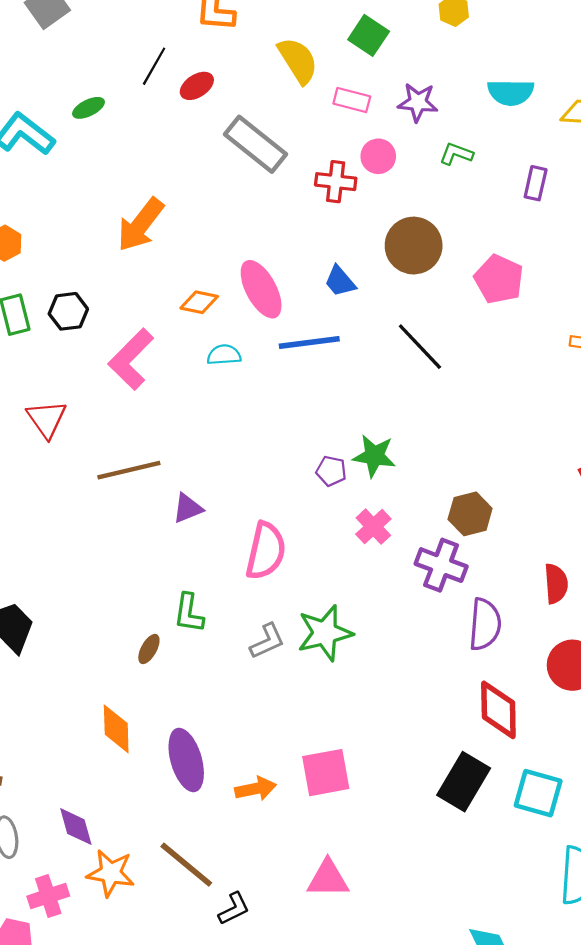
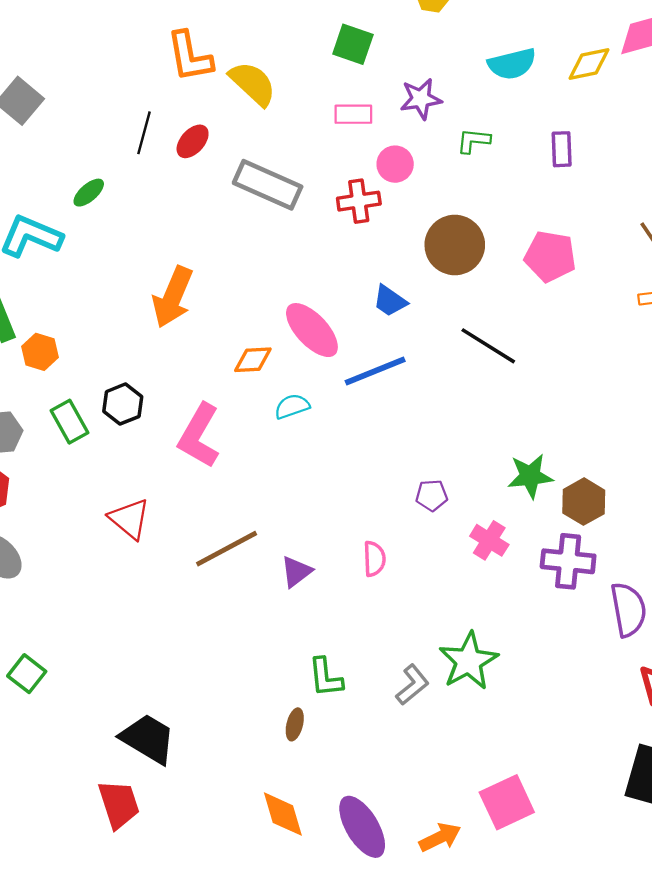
yellow semicircle: (298, 60) -> (253, 84), moved
green star: (374, 456) -> (530, 476), moved
pink semicircle: (266, 551) -> (374, 559), moved, size x0.6

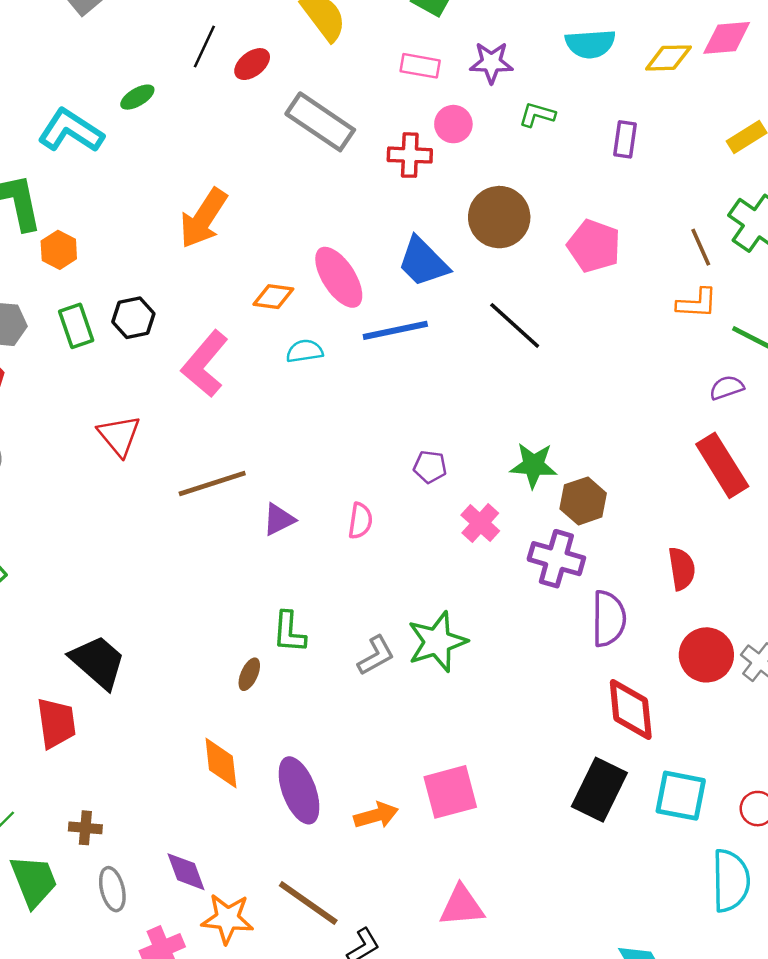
blue trapezoid: (390, 301) -> (423, 262), size x1.5

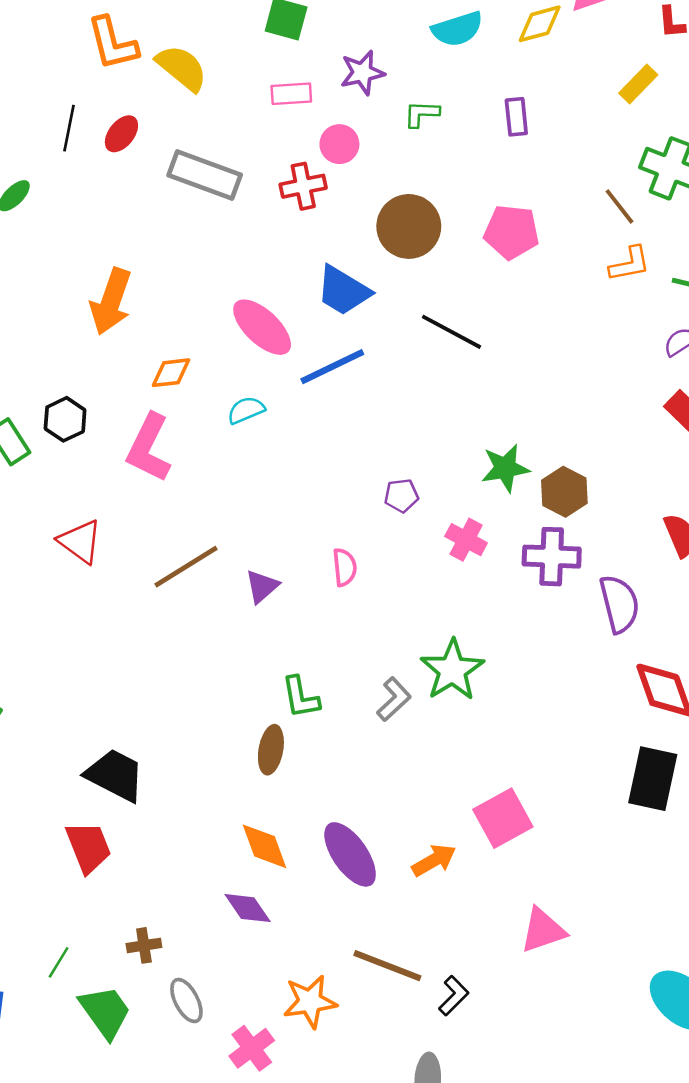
orange diamond: (273, 297) -> (171, 373), moved
brown ellipse: (249, 674) -> (271, 750), size x1.4
purple diamond: (186, 872) -> (248, 908), moved

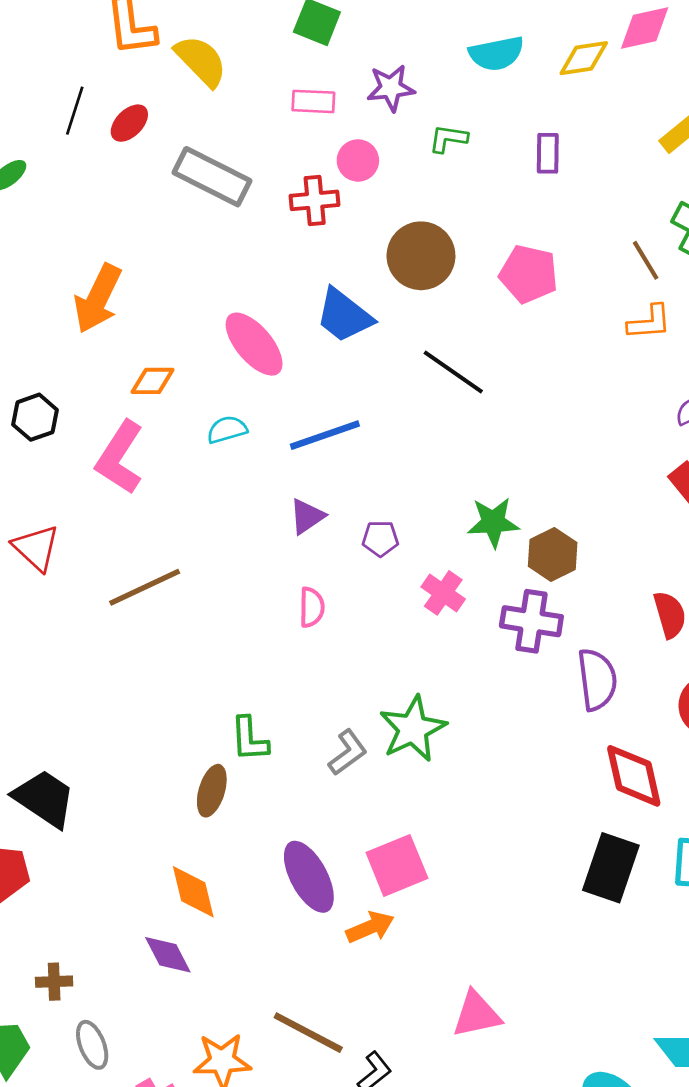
blue line: (332, 367) -> (325, 435), moved
purple triangle: (262, 586) -> (307, 516), moved
pink square: (503, 818) -> (397, 865), moved
purple ellipse: (350, 854) -> (309, 877), moved

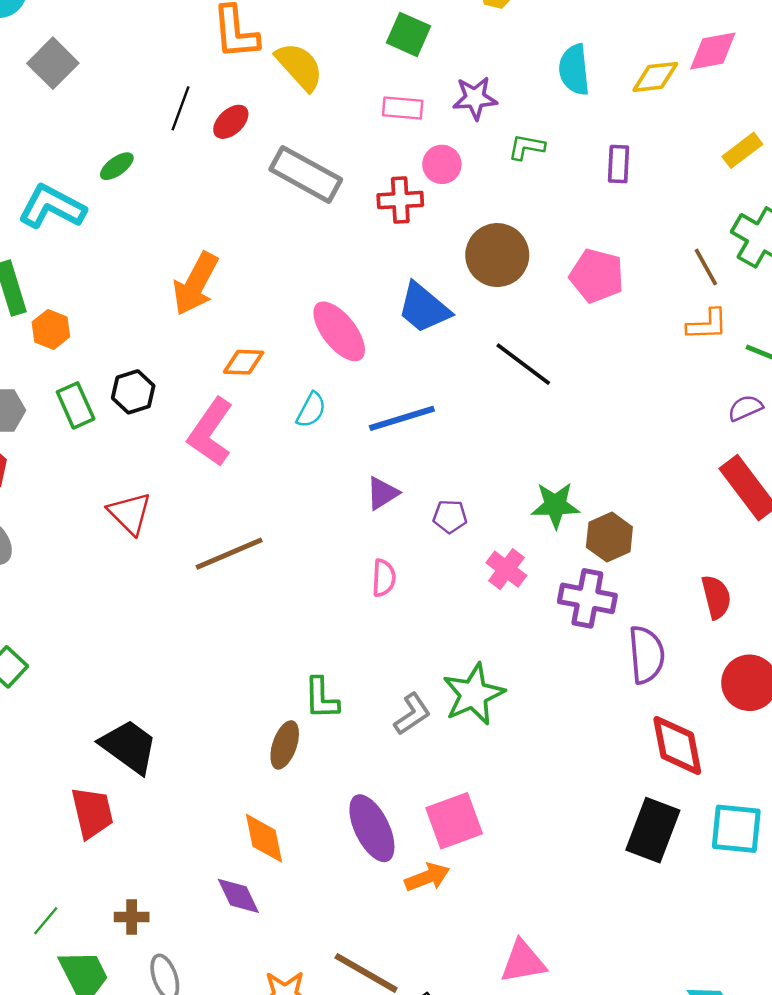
cyan semicircle: (496, 53) -> (574, 70), turned 93
cyan semicircle: (227, 430) -> (311, 410), turned 132

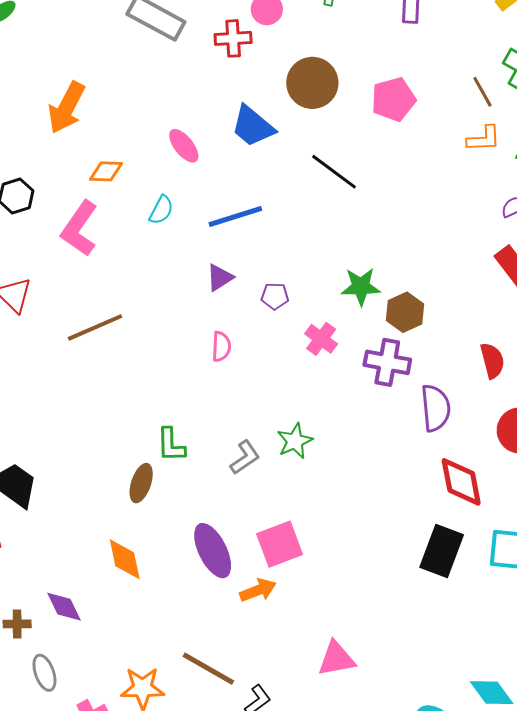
pink pentagon: (597, 276) -> (393, 99), turned -30
pink ellipse: (339, 331) -> (184, 146), size x0.7
green star: (474, 694) -> (295, 441), size x0.7
purple diamond: (238, 896) -> (64, 607), moved

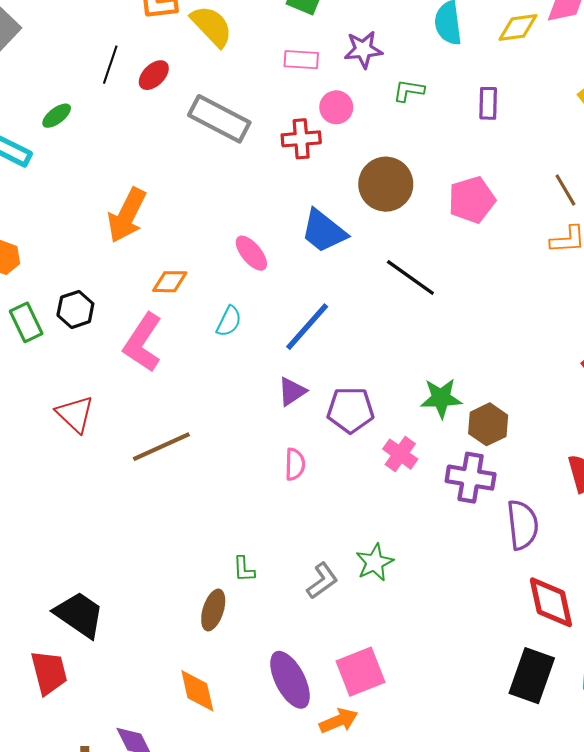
blue line: (235, 216) -> (307, 327), turned -30
purple pentagon: (275, 296) -> (351, 410), size x1.6
green L-shape: (171, 445) -> (244, 569), size x0.7

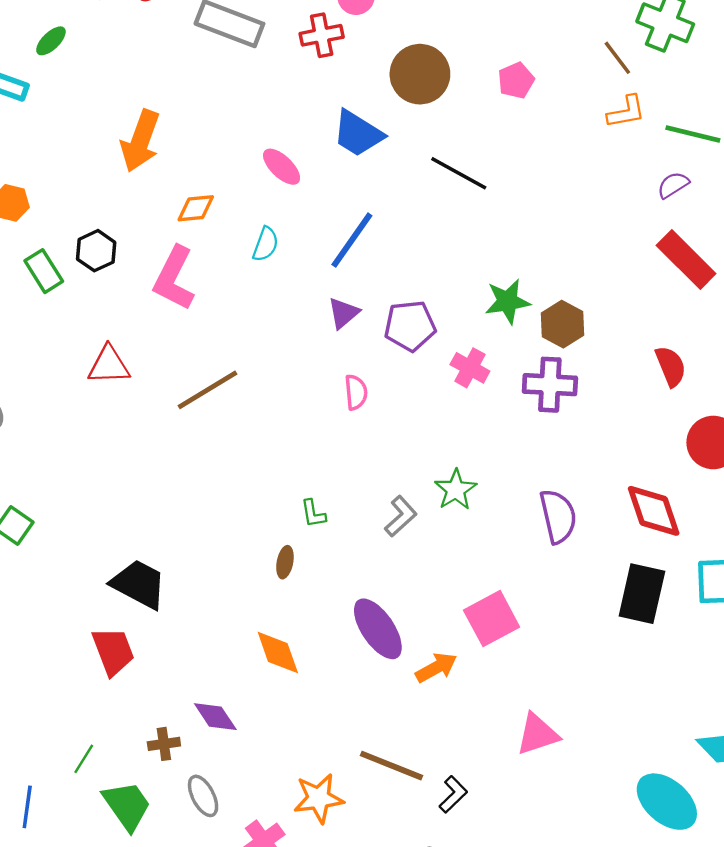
pink pentagon: (472, 200) -> (516, 80), size x0.7
red triangle: (75, 414) -> (109, 365), turned -39
purple semicircle: (522, 525) -> (558, 516), moved
brown ellipse: (213, 610) -> (285, 562), size x0.7
pink square: (361, 672) -> (492, 619), moved

